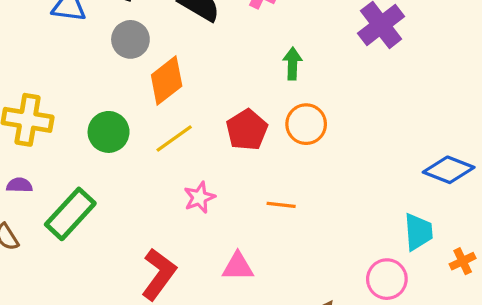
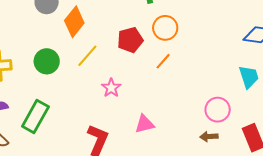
red pentagon: (247, 130) -> (130, 40), turned 30
orange line: (281, 205) -> (163, 61), moved, turned -42
pink circle: (387, 279) -> (218, 110), moved

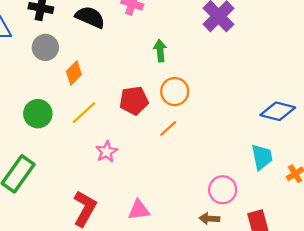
orange diamond: (74, 22) -> (74, 73), size x0.7
pink triangle: (145, 124) -> (139, 210), moved

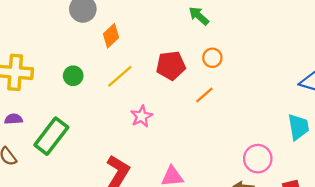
green arrow: (160, 51) -> (199, 16), turned -45
orange circle: (175, 92) -> (212, 58), size x0.7
green circle: (38, 114) -> (73, 76), size x0.7

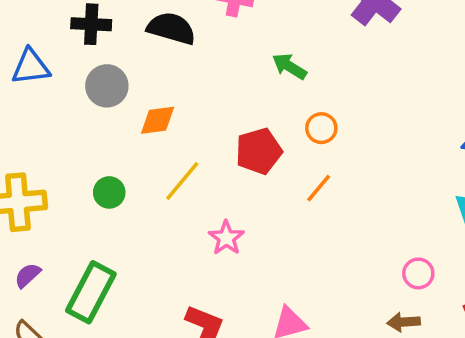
orange diamond: (111, 36) -> (158, 120), turned 45
purple semicircle: (14, 119) -> (28, 275), turned -30
pink circle: (258, 159) -> (418, 273), size x0.7

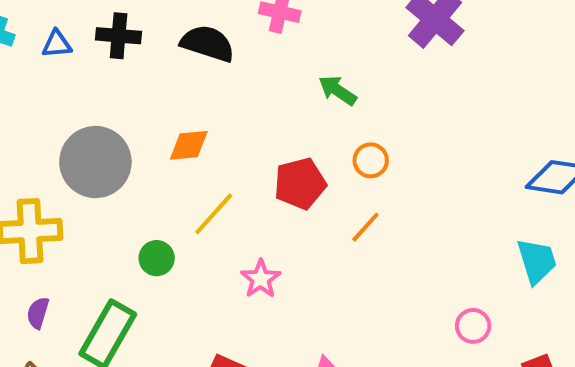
blue triangle: (31, 67) -> (57, 44), moved, size x0.7
gray circle: (107, 86) -> (95, 162), moved, size x1.5
green circle: (109, 192) -> (157, 258), moved
purple semicircle: (28, 275) -> (38, 313), turned -32

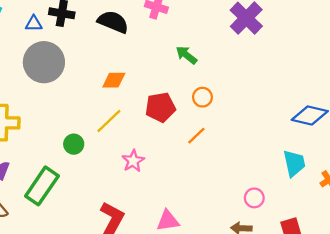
blue triangle: (57, 44) -> (34, 24), moved
orange diamond: (189, 145) -> (114, 80), moved
gray circle: (95, 162) -> (44, 62), moved

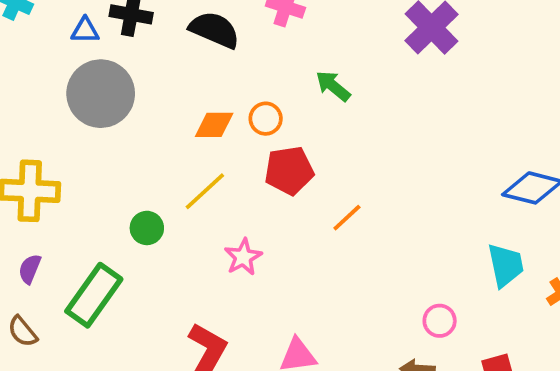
orange circle: (202, 97) -> (266, 119), moved

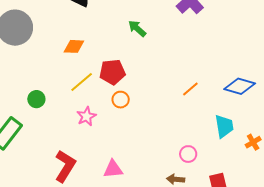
orange circle: (266, 119) -> (121, 100), moved
yellow line: (205, 191) -> (82, 82), moved
orange line: (347, 218) -> (190, 89), moved

